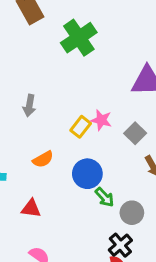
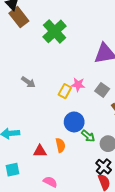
gray arrow: (29, 106) -> (28, 82), turned -56
orange semicircle: (43, 159) -> (60, 145), moved, turned -64

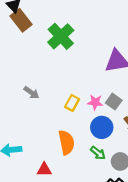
pink star: (78, 85) -> (95, 102), moved
blue circle: (74, 122) -> (102, 127), moved
orange semicircle: (60, 145) -> (66, 142), moved, size x1.5

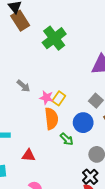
pink star: (95, 102) -> (46, 98), moved
orange semicircle: (66, 142) -> (51, 119), moved
green arrow: (98, 153) -> (67, 139), moved

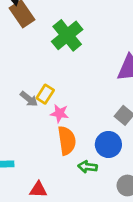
yellow rectangle: (59, 98) -> (45, 94), moved
green arrow: (67, 139) -> (88, 167), turned 144

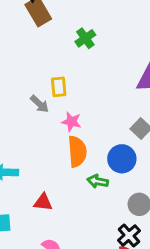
green cross: (67, 35) -> (85, 38), size x0.6
yellow rectangle: (45, 94) -> (59, 87), moved, turned -42

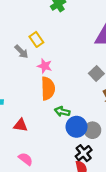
yellow rectangle: (59, 87) -> (36, 39), turned -32
blue circle: (122, 159) -> (76, 127), moved

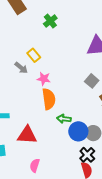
red triangle: (21, 125) -> (27, 135), size x1.5
pink semicircle: (26, 159) -> (35, 165), turned -104

